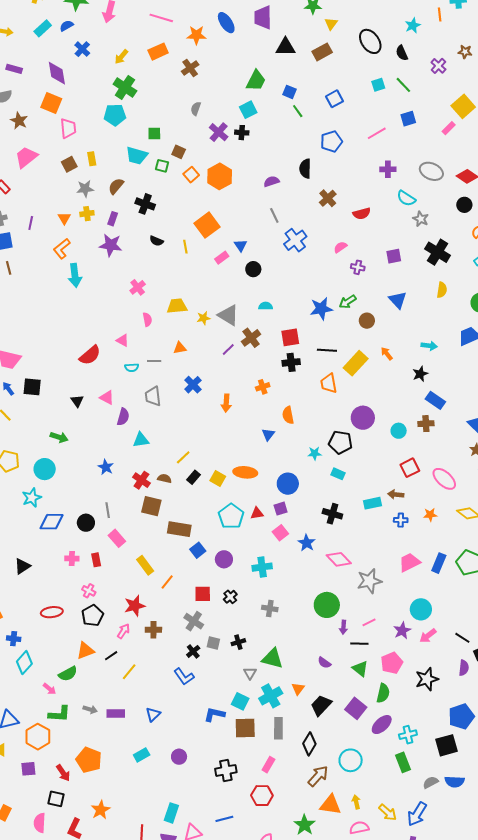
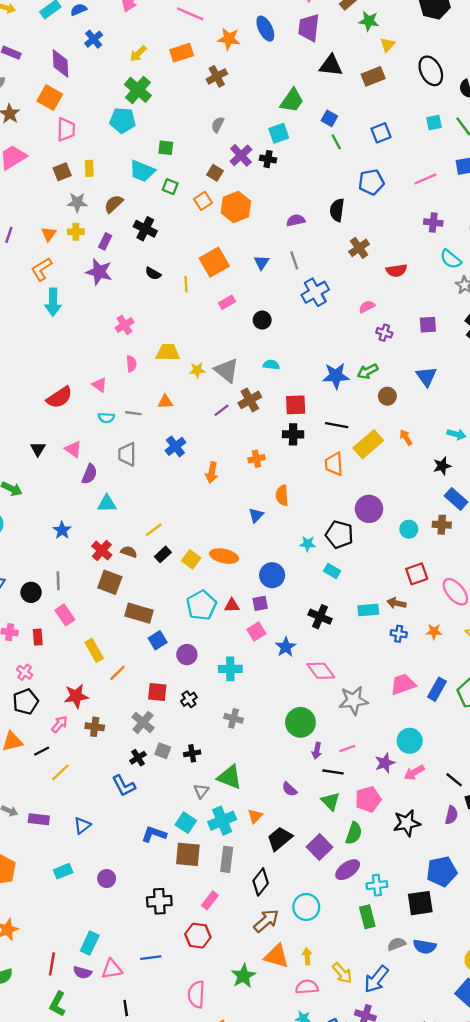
brown square: (179, 152) -> (215, 173), moved
blue triangle: (241, 245) -> (261, 262), moved

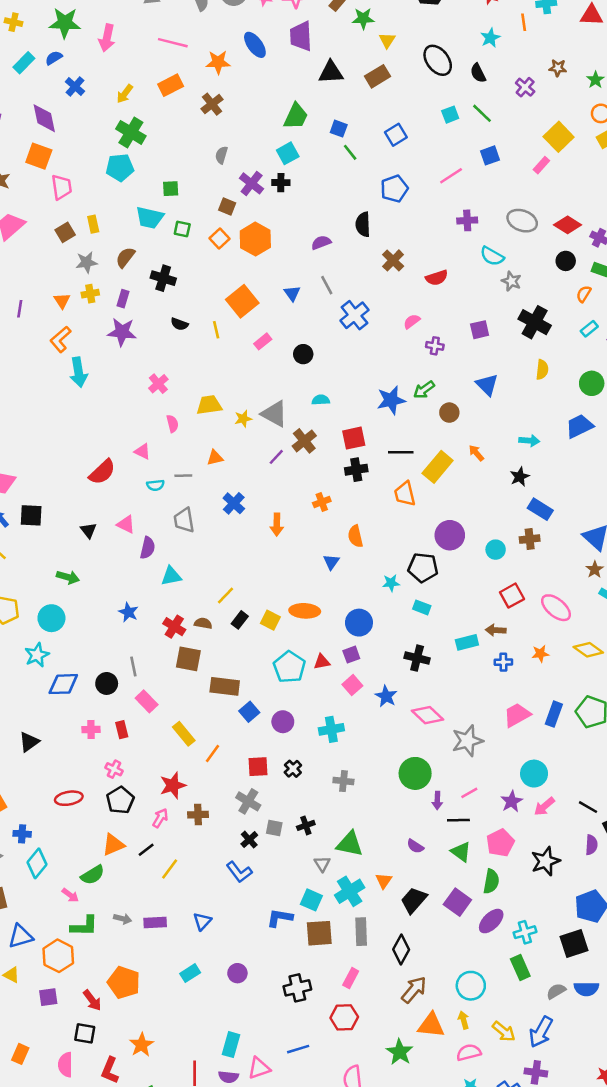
cyan circle: (306, 907) -> (471, 986), moved

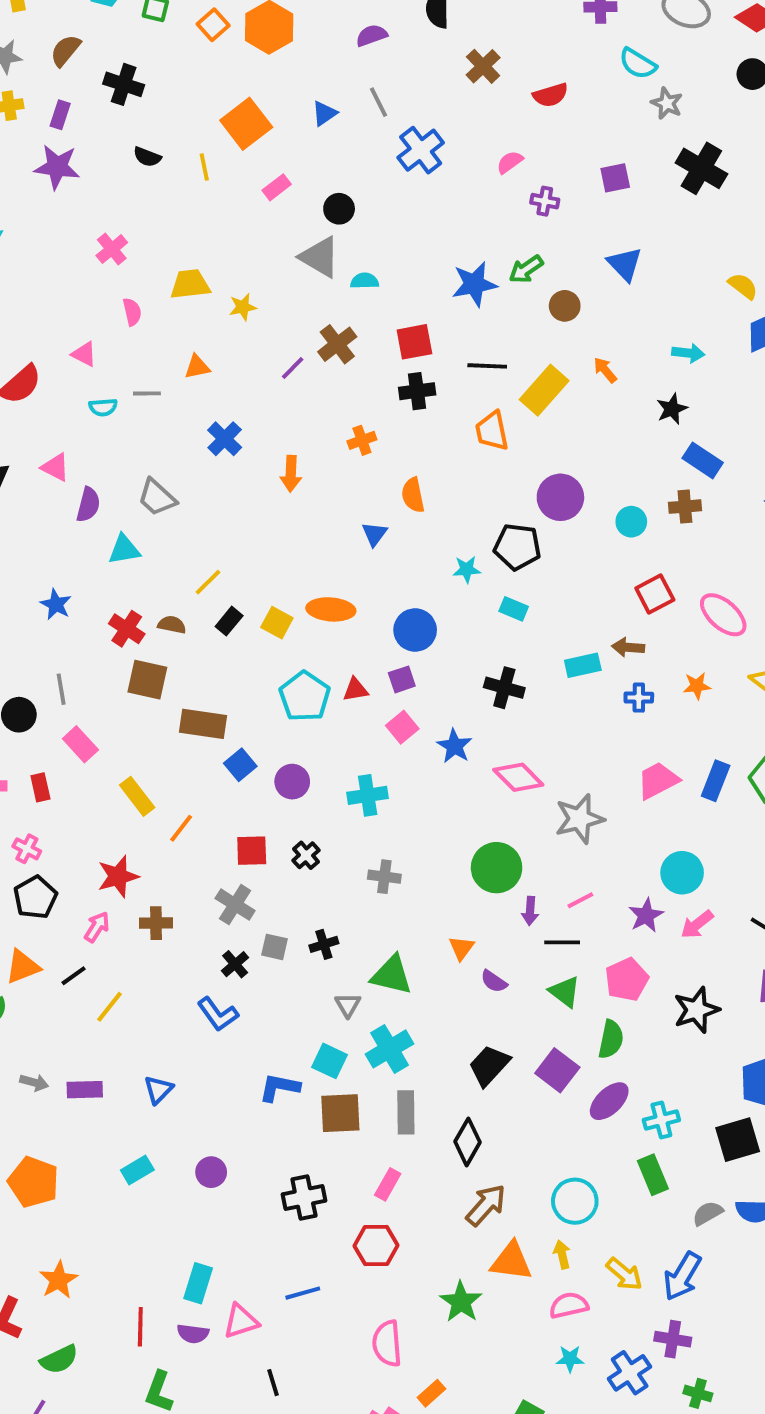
blue triangle: (292, 293) -> (324, 113), turned 30
yellow semicircle: (542, 370) -> (743, 286), moved, turned -60
gray triangle: (274, 414) -> (320, 257), moved
gray trapezoid: (184, 520) -> (157, 497), moved, turned -40
orange triangle: (384, 881) -> (461, 948), moved

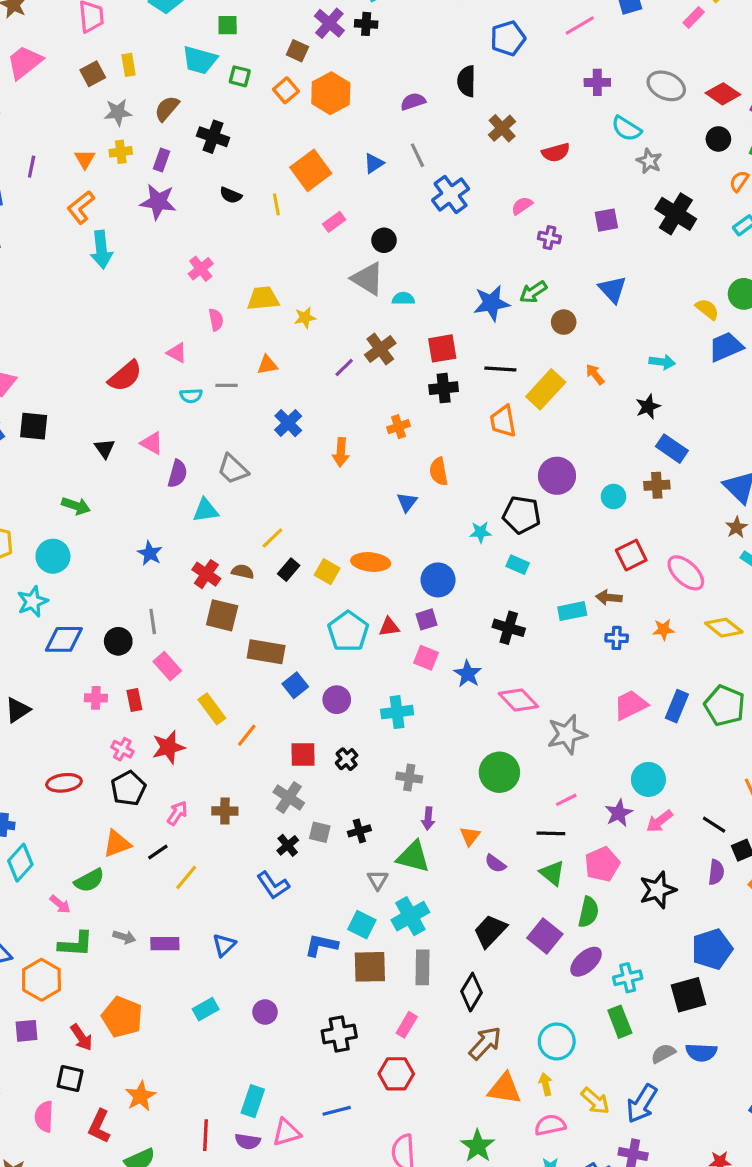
pink square: (402, 727) -> (426, 658), turned -30
red star: (118, 876) -> (168, 747), moved
purple arrow: (530, 911) -> (428, 818), moved
green star: (461, 1302) -> (478, 1146), moved

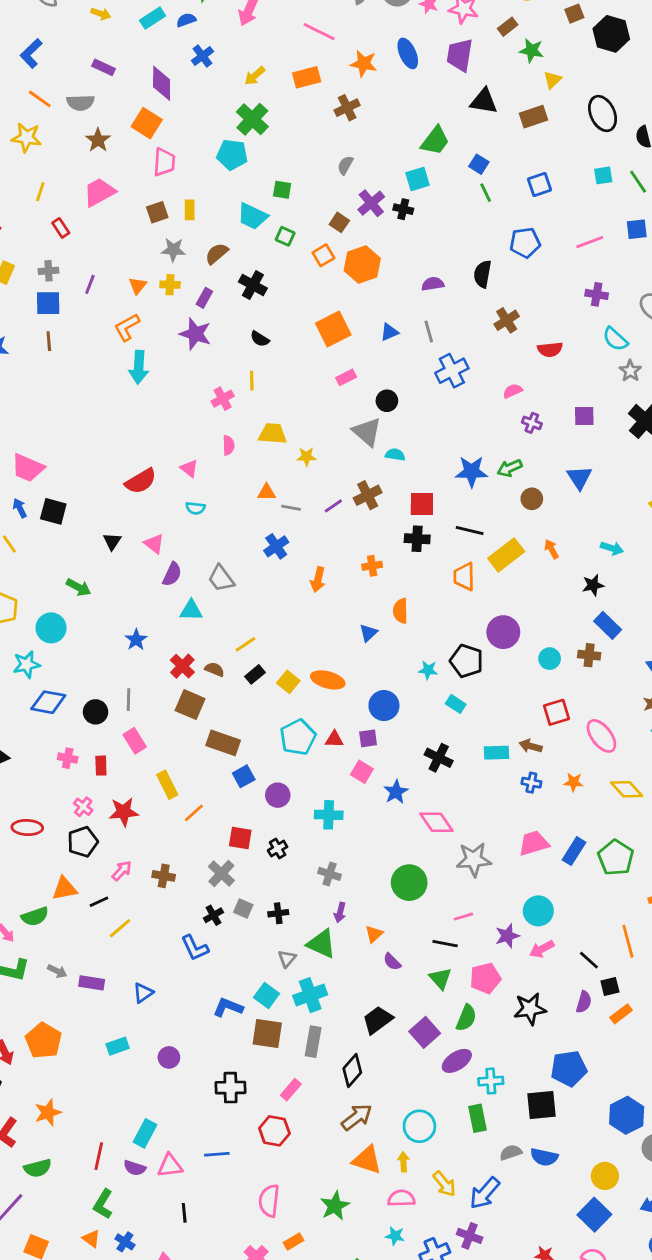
yellow line: (276, 204) -> (252, 381), moved
gray line: (227, 385) -> (291, 508), moved

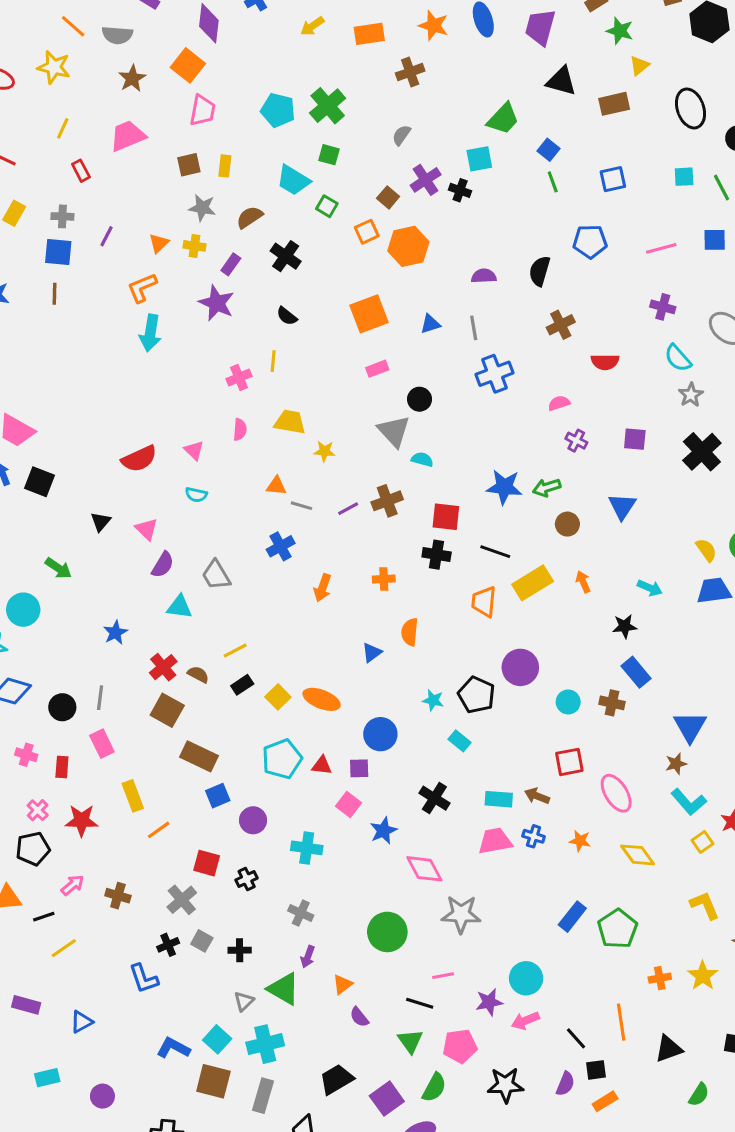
green cross: (252, 119) -> (328, 106), moved
pink trapezoid: (534, 843) -> (495, 841), moved

